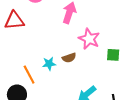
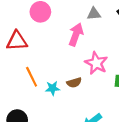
orange line: (29, 75) -> (32, 77), moved

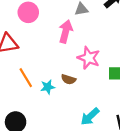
brown semicircle: (74, 83) -> (69, 79), turned 40

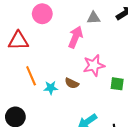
pink star: (89, 58) -> (94, 65), turned 30

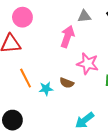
pink circle: (42, 14) -> (22, 17), moved
pink star: (94, 65) -> (88, 64), turned 30

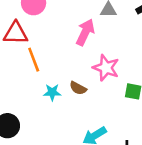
orange line: (26, 78) -> (34, 60), moved

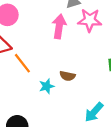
pink star: (106, 68) -> (90, 20), moved

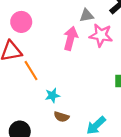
brown semicircle: (67, 76) -> (61, 117), moved

